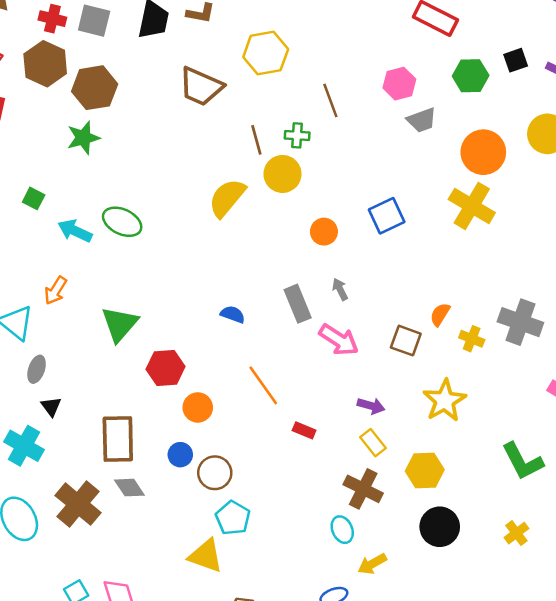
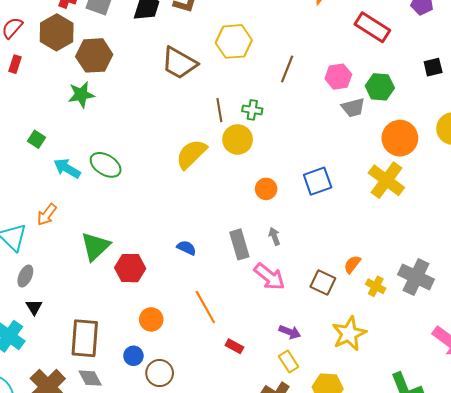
green hexagon: (471, 76) -> (380, 87), moved
brown line: (330, 100) -> (287, 69), moved, turned 36
red hexagon: (166, 368) -> (130, 268), moved

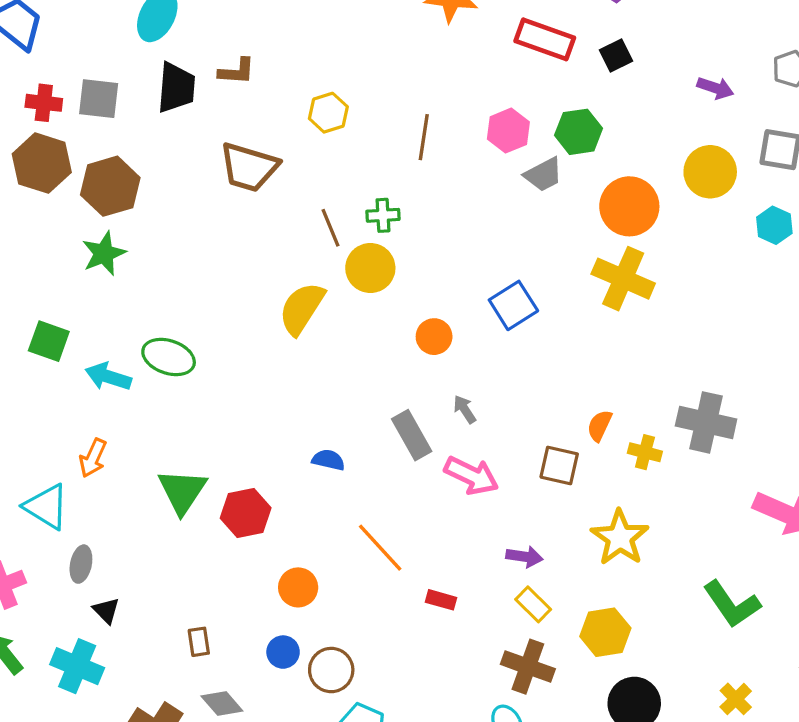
yellow hexagon: (234, 41) -> (328, 113), size x0.7
black square: (433, 67) -> (616, 55), moved
green square: (37, 139) -> (49, 341), size x1.4
brown rectangle: (85, 338) -> (199, 642), size x0.5

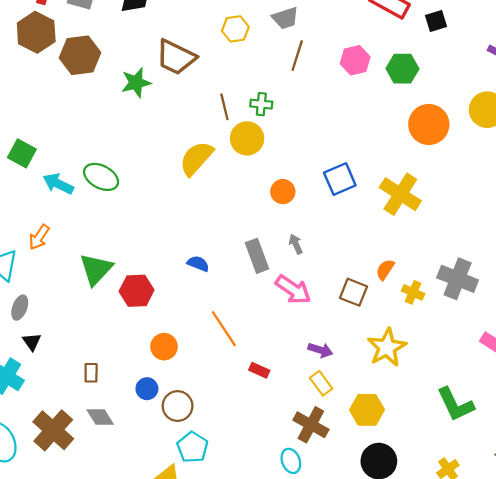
gray trapezoid: (543, 175) -> (285, 18), moved
green star: (104, 253) -> (136, 83), moved
yellow cross: (623, 279) -> (400, 194), moved

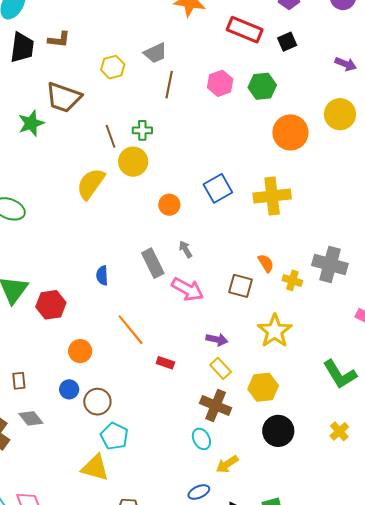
yellow cross: (400, 194) -> (272, 196), turned -33
blue semicircle: (198, 264) -> (102, 275), turned -108
orange semicircle: (385, 270) -> (266, 263), turned 120

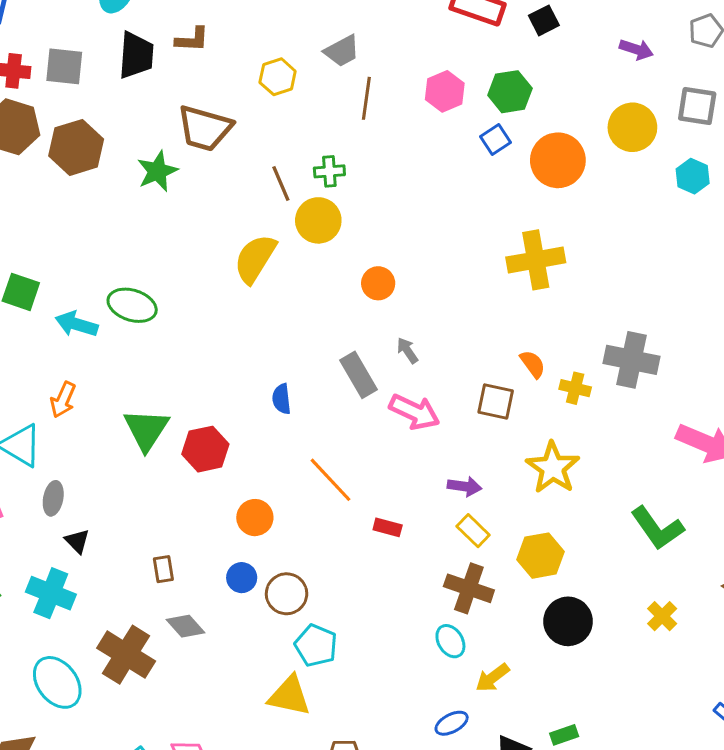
blue square: (218, 188) -> (496, 139), moved, size x0.7

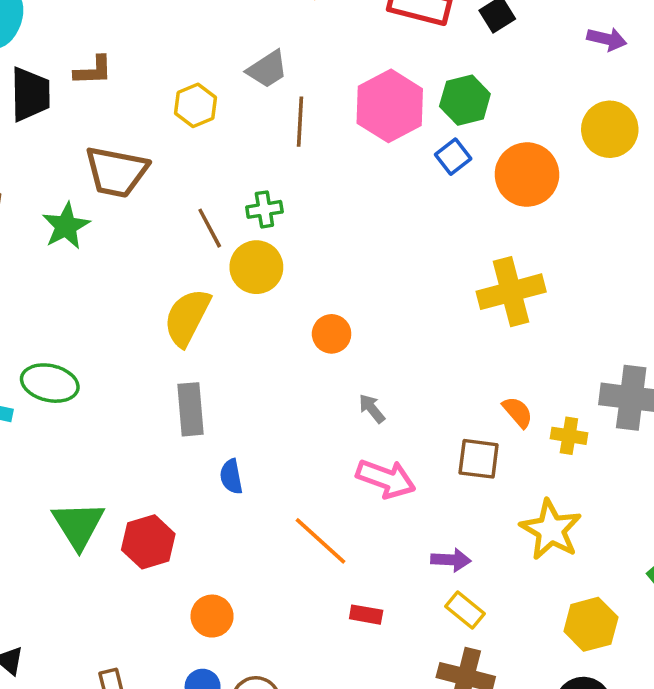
pink hexagon: (445, 91) -> (390, 106), size x1.5
gray rectangle: (358, 375) -> (190, 409), moved, turned 30
orange line: (331, 480) -> (320, 541), moved
yellow hexagon: (540, 556) -> (591, 624), moved

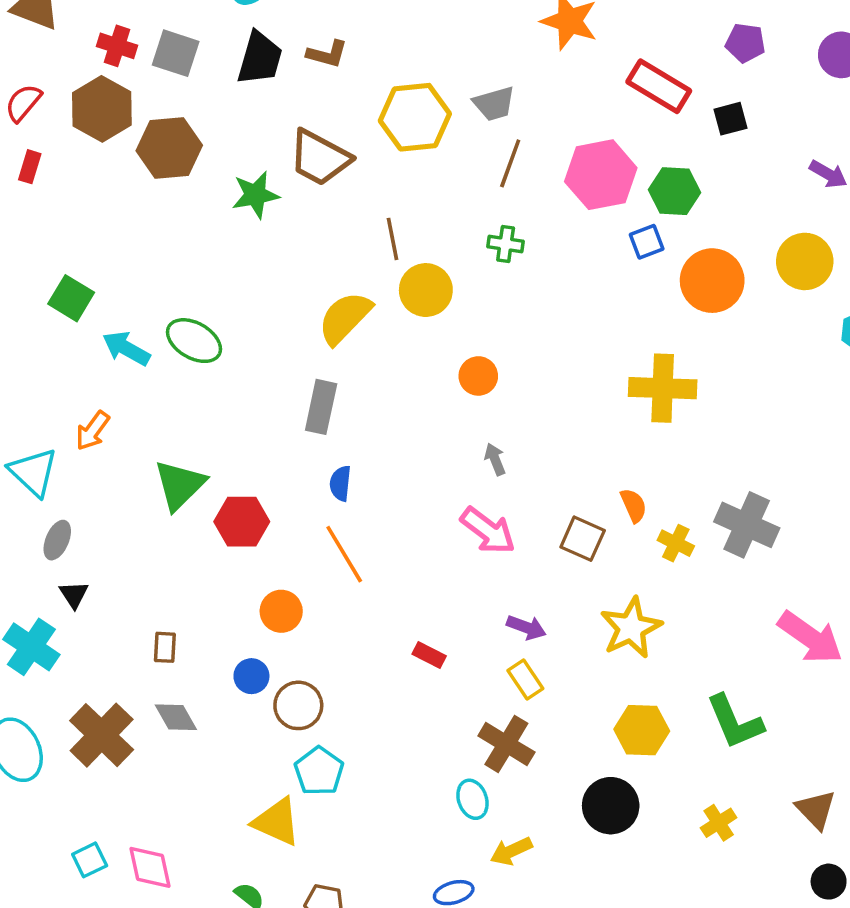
yellow hexagon: (195, 105) -> (415, 117), size x1.6
green cross: (264, 209) -> (506, 244), moved
orange line: (320, 541) -> (344, 554), moved

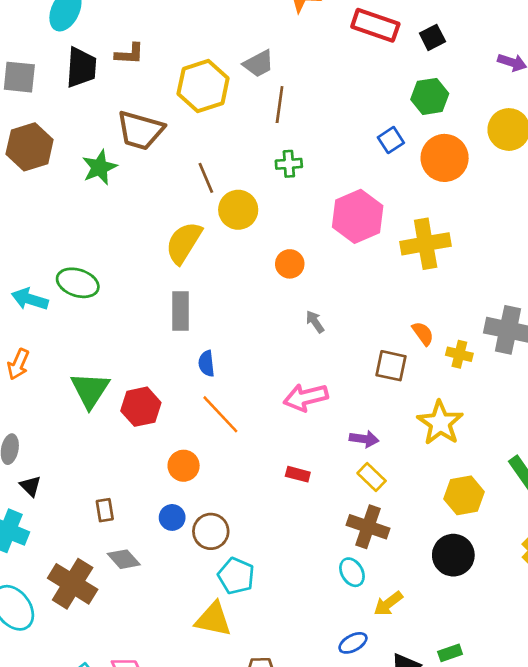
pink hexagon: (601, 175) -> (358, 216), moved
green hexagon: (675, 191) -> (430, 96), moved
pink arrow: (488, 531) -> (306, 397), moved, turned 141

